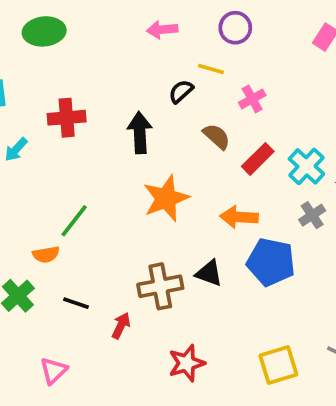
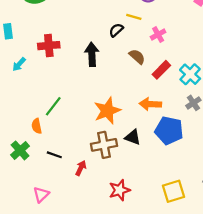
orange star: (166, 198) -> (107, 111), moved
orange semicircle: (46, 254) -> (37, 126), turned 88

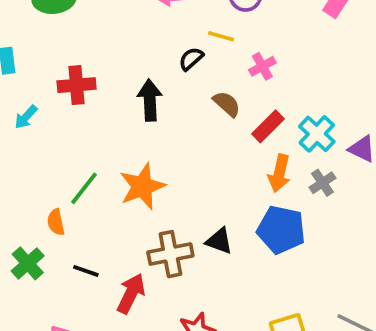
orange arrow: (150, 104) -> (279, 173), moved, turned -80
orange star: (107, 111) -> (142, 186), moved
red arrow: (81, 168) -> (131, 293), size x1.5

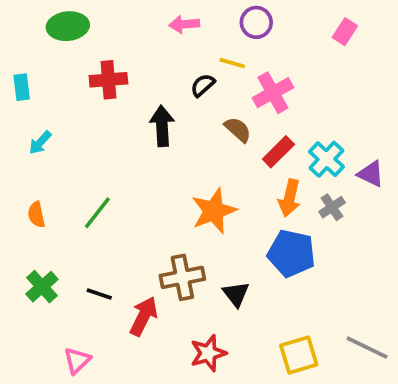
pink cross: (262, 66) -> (273, 93), size x1.5
red cross: (77, 85) -> (108, 80), moved
orange star: (142, 186) -> (214, 211), moved
orange semicircle: (56, 222) -> (36, 215), moved
black triangle: (219, 241) -> (236, 294), moved, turned 32

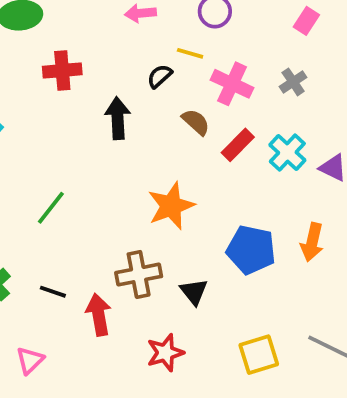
pink cross: (273, 93) -> (232, 84), turned -36
orange arrow: (290, 198) -> (312, 242), moved
gray cross: (332, 207) -> (293, 82), moved
red arrow: (144, 316) -> (99, 315), turned -36

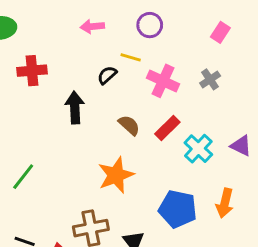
brown semicircle: (196, 122) -> (129, 125), moved
cyan cross: (287, 152) -> (198, 149), moved

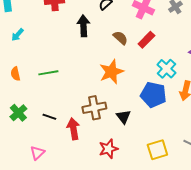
cyan cross: (198, 149) -> (166, 69), moved
green line: (23, 177) -> (48, 73), turned 42

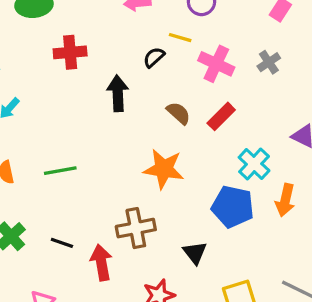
orange star: (111, 72) -> (164, 169), turned 30
black triangle: (123, 117) -> (195, 253), moved

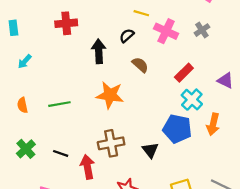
black semicircle: (154, 57) -> (127, 36), moved
red rectangle: (221, 116) -> (184, 73), moved
orange star: (164, 169) -> (110, 95), moved
black triangle: (195, 253) -> (150, 150), moved

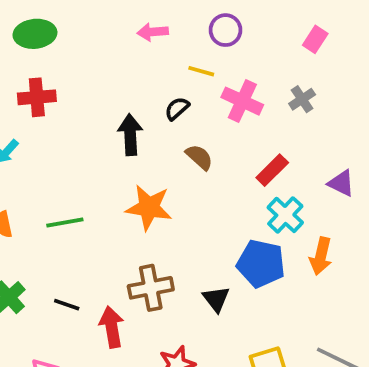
red cross: (66, 23) -> (37, 97), moved

